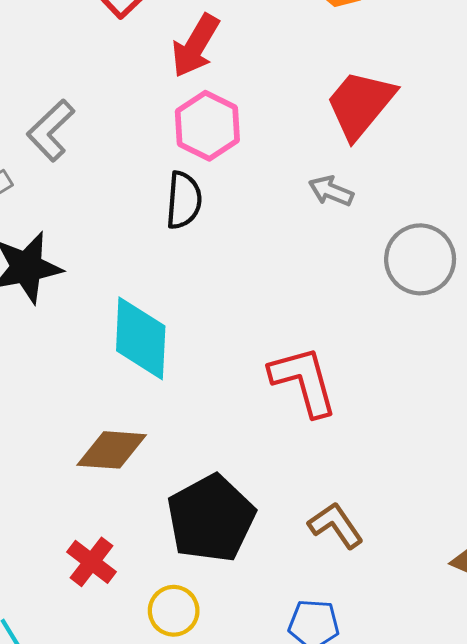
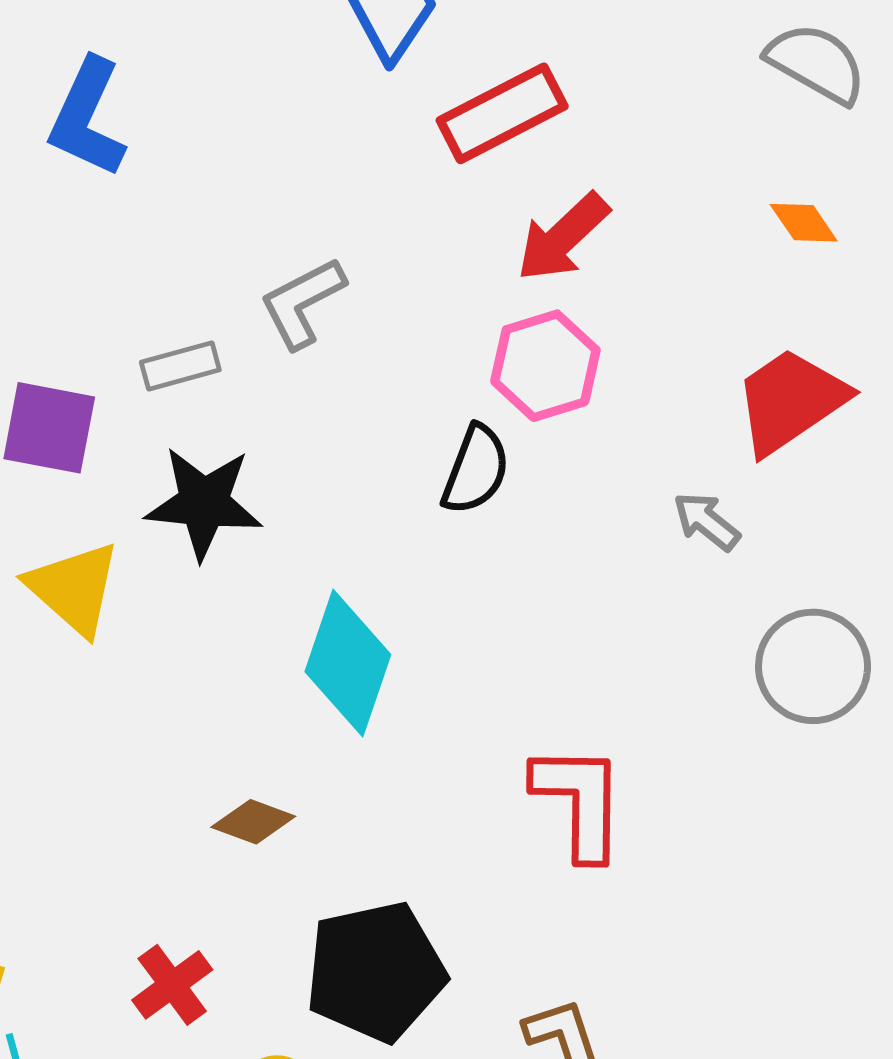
brown diamond: (112, 450) -> (253, 822), size x0.7

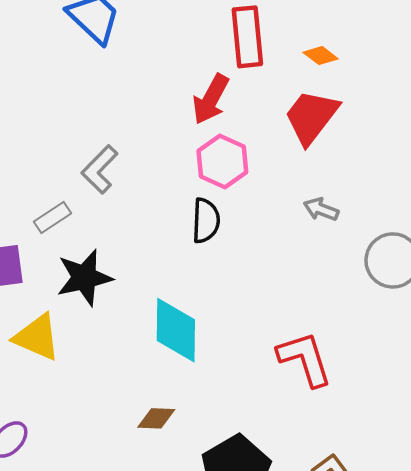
red rectangle: (502, 113) -> (247, 37), moved, turned -50
red trapezoid: (790, 401) -> (311, 117), moved

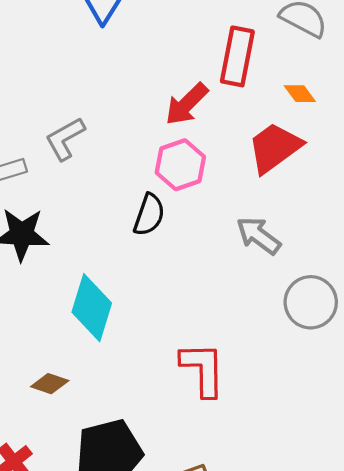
gray arrow: (321, 209) -> (258, 236), size x1.4

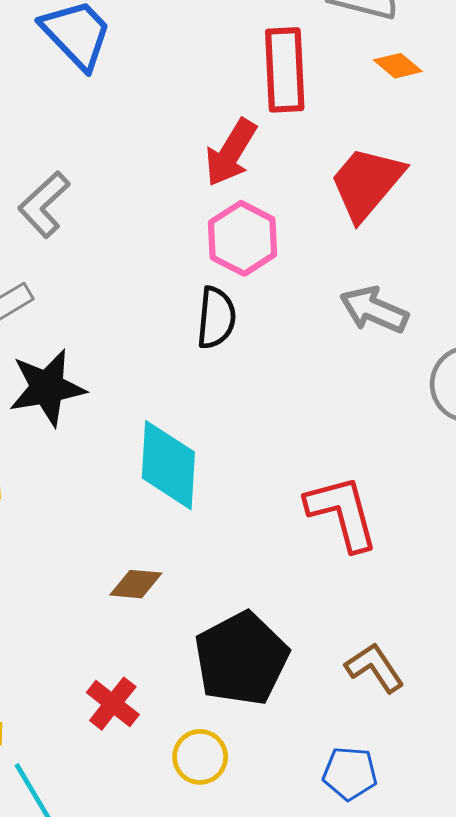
orange diamond: (300, 94) -> (398, 66), moved
gray L-shape: (65, 139) -> (44, 204), moved

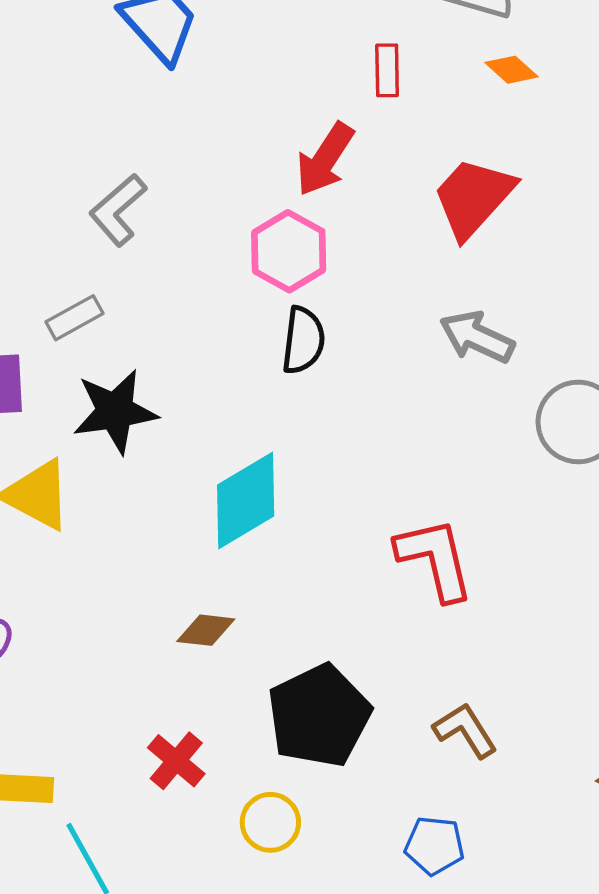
red rectangle: (285, 70) -> (387, 70), size x0.6
pink hexagon: (243, 238) -> (289, 251), moved
cyan diamond: (168, 465) -> (246, 501), turned 54

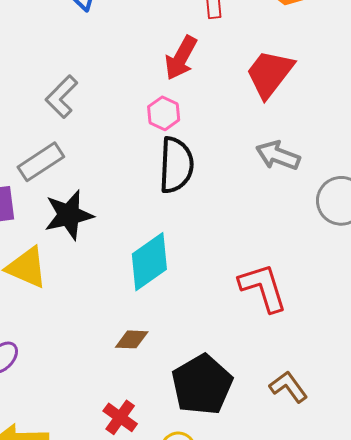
pink hexagon: (289, 251) -> (164, 113), size x0.7
gray rectangle: (74, 318) -> (41, 162), size x1.4
black semicircle: (303, 340) -> (176, 165), size x1.4

